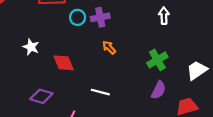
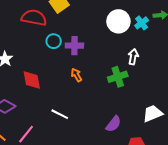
green cross: (157, 60) -> (118, 77), moved

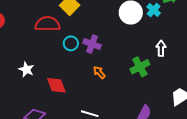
purple cross: (74, 46) -> (92, 44), turned 30
white arrow: (133, 57) -> (161, 48), moved

